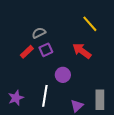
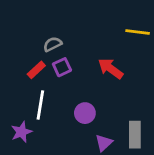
yellow line: (90, 24) -> (138, 32), moved, turned -42
purple circle: (63, 75) -> (85, 113), moved
white line: (45, 96) -> (40, 105), moved

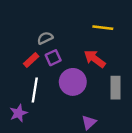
yellow line: (138, 32) -> (103, 28), moved
purple circle: (85, 113) -> (73, 82), moved, size x1.5
gray rectangle: (135, 135) -> (116, 88), moved

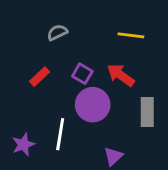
gray semicircle: (45, 38) -> (57, 32), moved
purple square: (53, 58) -> (82, 74), moved, turned -35
white line: (35, 90) -> (60, 134), moved

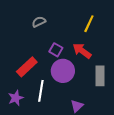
yellow line: (131, 35) -> (89, 24), turned -72
red rectangle: (40, 77) -> (27, 67), moved, size x1.5

